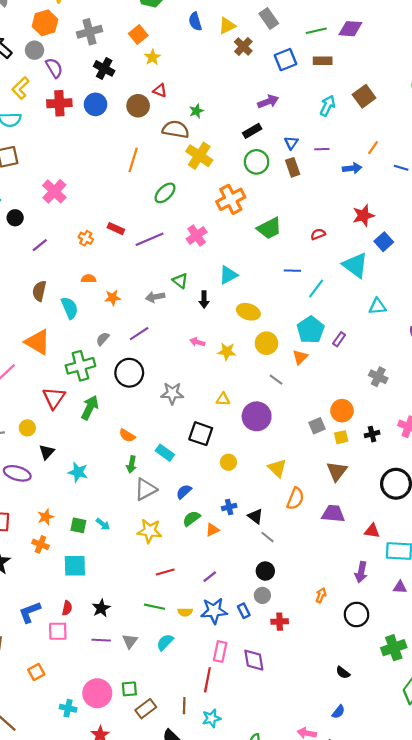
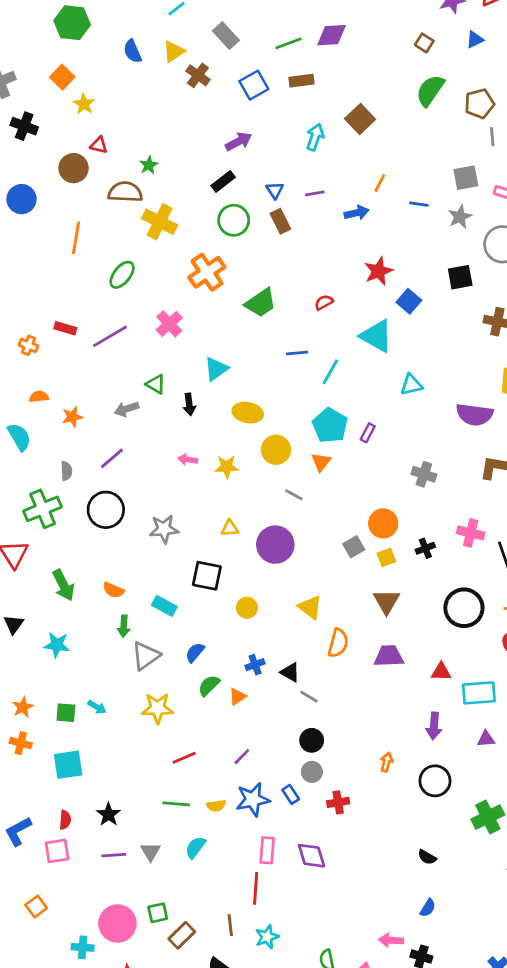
blue circle: (96, 104) -> (22, 199), moved
gray semicircle: (103, 339) -> (66, 471), turned 144
green arrow: (90, 408) -> (63, 585), moved, turned 135

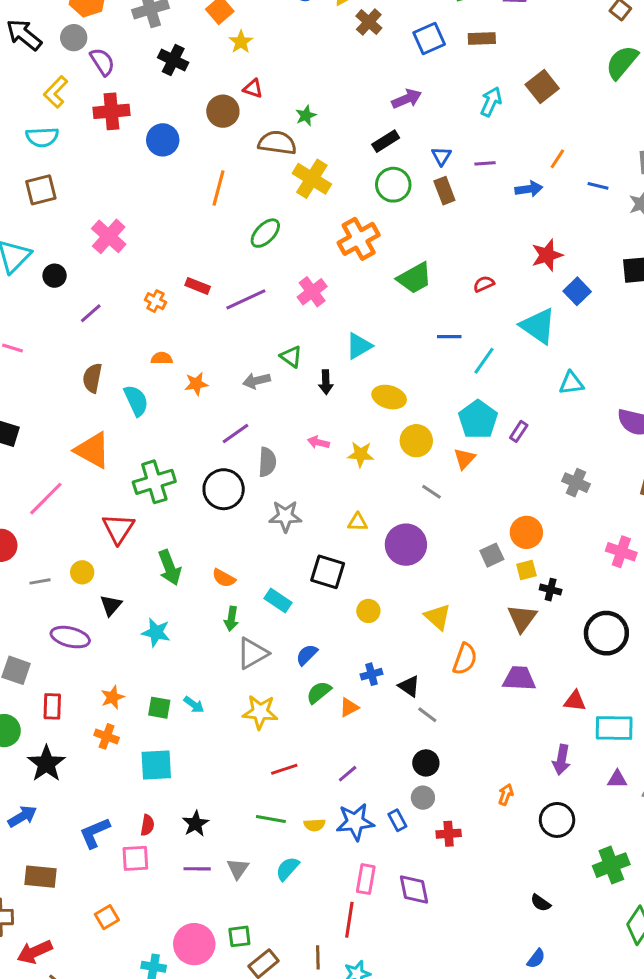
gray semicircle: (66, 471) -> (267, 462), moved, size x1.4
black cross: (425, 548) -> (551, 590), moved, turned 30

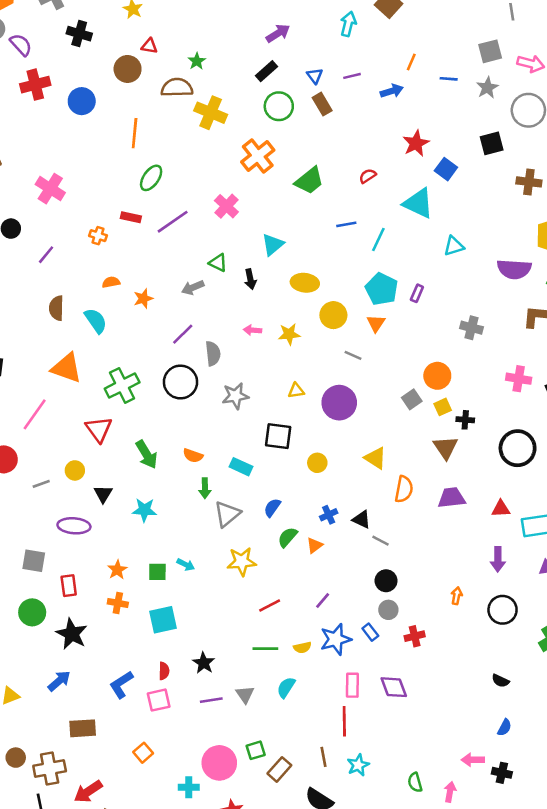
green ellipse: (265, 233) -> (151, 178), moved

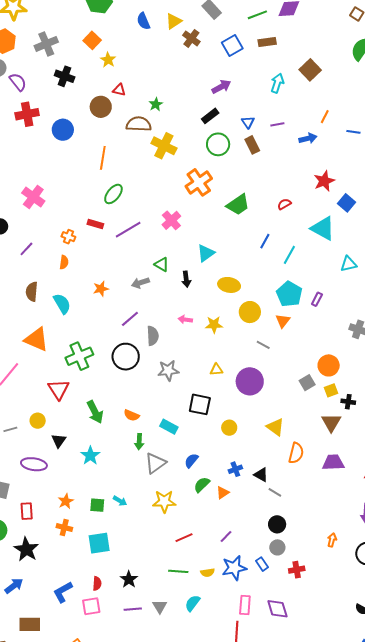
blue line: (346, 224) -> (265, 241), turned -56
orange semicircle: (111, 282) -> (64, 262), moved, turned 104
cyan star: (144, 510) -> (90, 456), turned 30

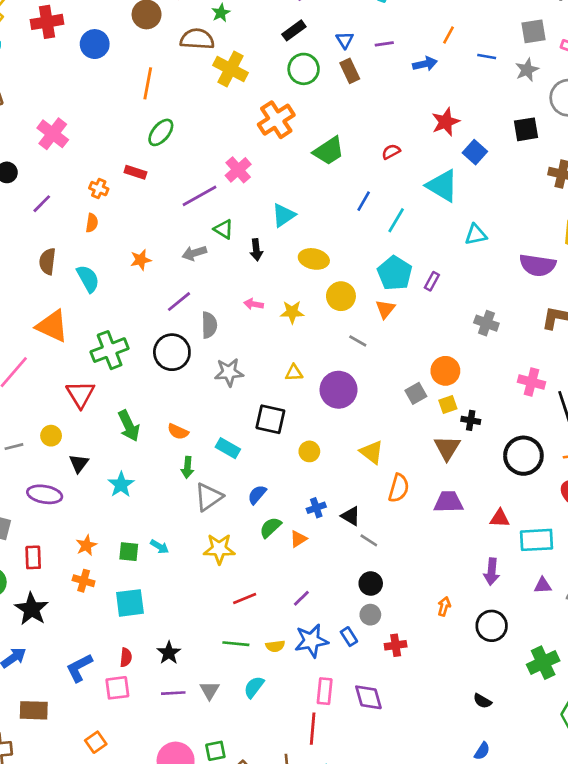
purple line: (128, 230) -> (199, 196), moved

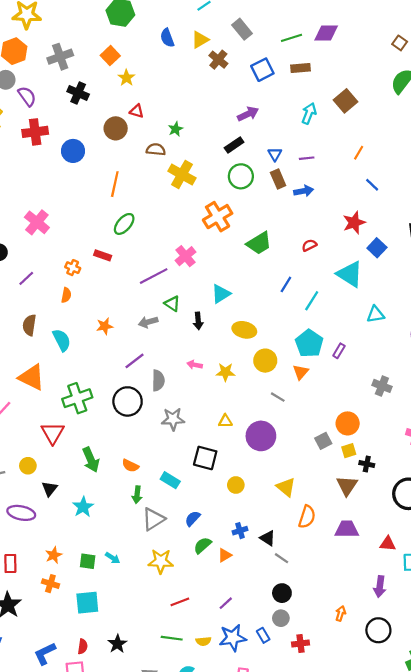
brown semicircle: (197, 39) -> (156, 150), size x0.7
blue line: (487, 57) -> (372, 185), moved, turned 32
blue arrow: (425, 64) -> (304, 191), moved

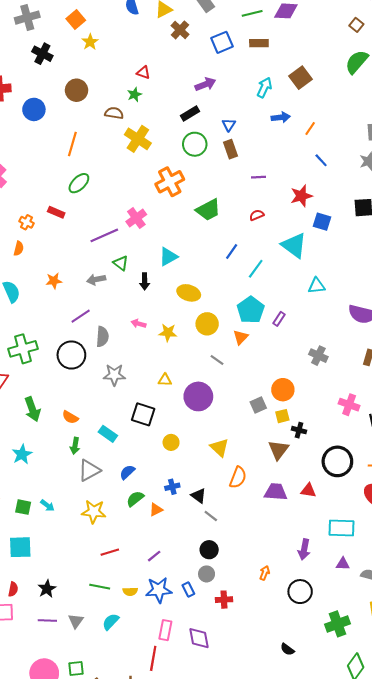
red triangle: (137, 111) -> (143, 73), moved
purple line: (307, 158) -> (258, 177), moved
blue arrow: (304, 191) -> (281, 117), moved
blue square: (377, 248) -> (322, 222), turned -30
red triangle: (388, 544) -> (308, 490), moved

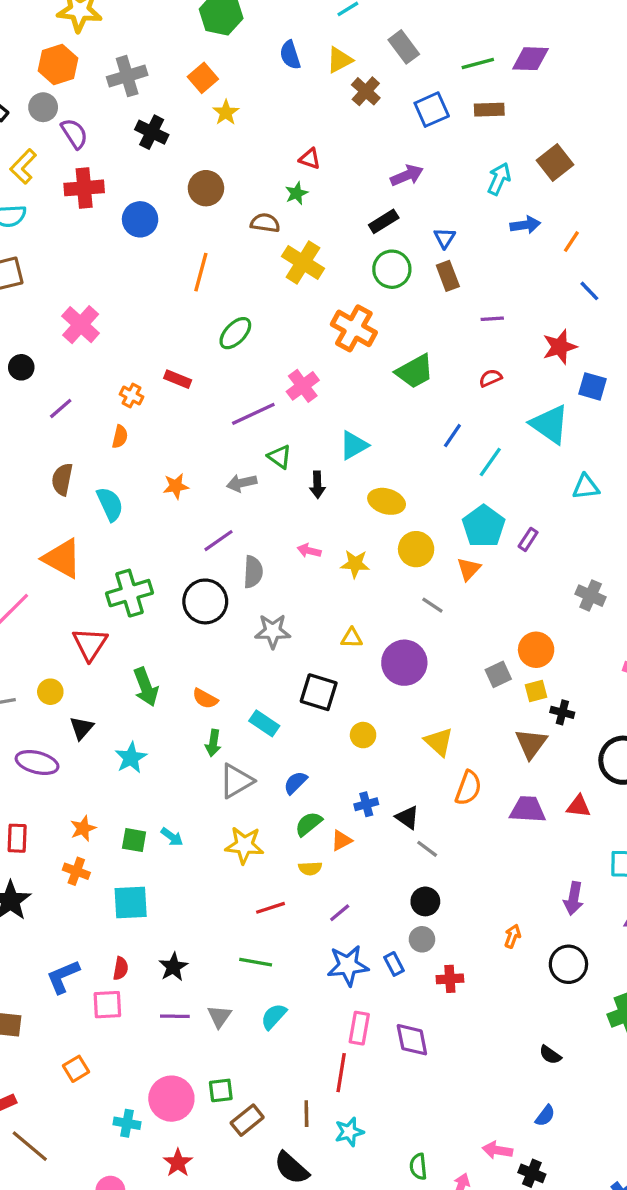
orange cross: (170, 182) -> (354, 328), turned -32
green ellipse: (79, 183) -> (235, 333), moved
yellow semicircle: (130, 591) -> (310, 868), moved

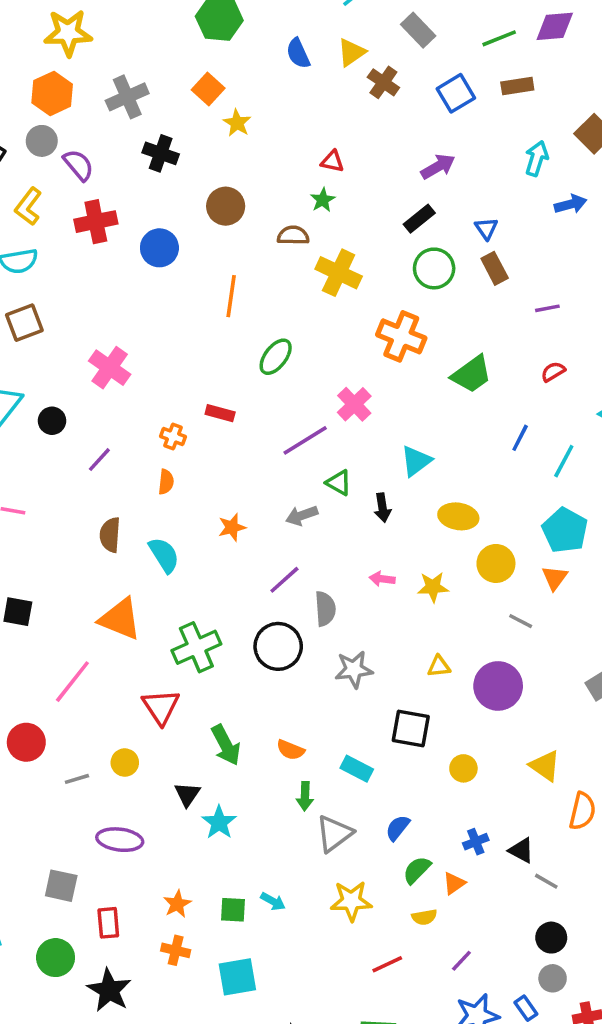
black triangle: (82, 728) -> (187, 794), moved

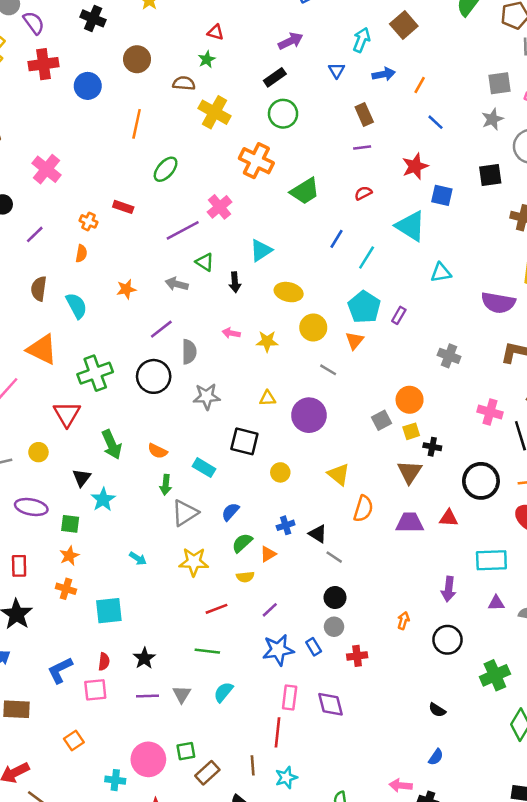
blue triangle: (486, 228) -> (337, 70), moved
brown rectangle: (495, 268) -> (364, 114), moved
gray arrow: (302, 515) -> (177, 284), turned 30
green square: (233, 910) -> (70, 524), moved

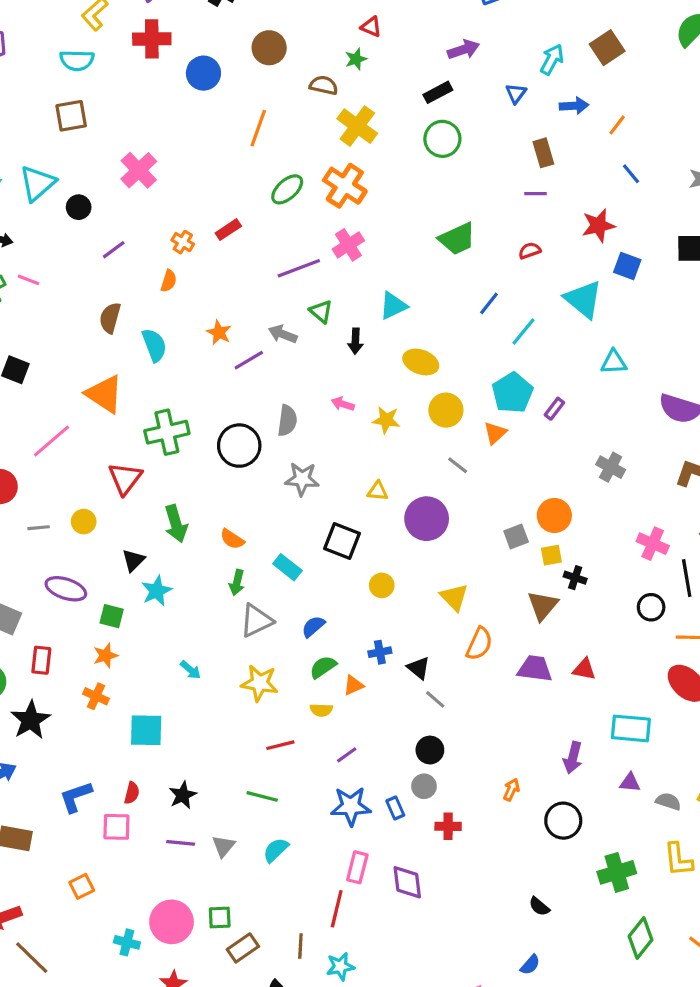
orange cross: (256, 161) -> (345, 186), moved
red rectangle: (123, 207) -> (228, 230), turned -60
orange star: (126, 289) -> (219, 332), turned 30
purple line: (161, 329) -> (249, 360), moved
black circle: (481, 481) -> (651, 607), moved, size x0.6

